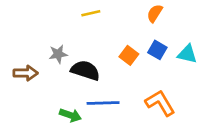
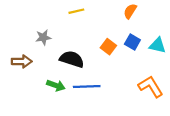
gray star: (58, 54) -> (43, 37), moved
orange L-shape: (160, 103) -> (151, 87), moved
green arrow: (70, 115) -> (56, 85), moved

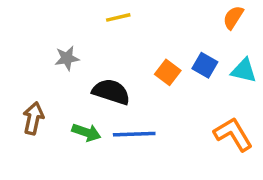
orange semicircle: (130, 11) -> (233, 17), moved
brown arrow: (22, 61) -> (33, 118), moved, turned -78

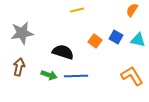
yellow line: (118, 17) -> (77, 10), moved
gray star: (67, 58) -> (22, 33), moved, size x1.6

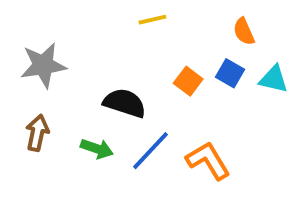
orange semicircle: (132, 10) -> (244, 31), moved, turned -56
blue line: (76, 76) -> (150, 151), turned -45
orange L-shape: (132, 76) -> (208, 161), moved

